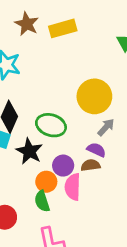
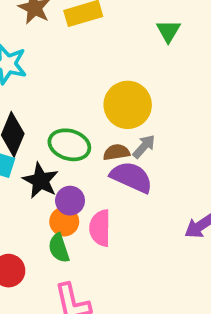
purple semicircle: (96, 150) -> (131, 177), size x1.6
brown semicircle: (91, 165) -> (116, 152), moved
purple circle: (63, 166) -> (70, 201), moved

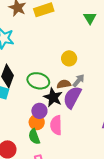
yellow circle: (128, 105) -> (69, 58), size x0.6
purple semicircle: (131, 177) -> (72, 97), turned -85
black star: (41, 181) -> (53, 97), moved

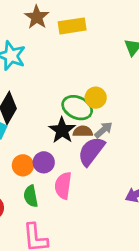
green ellipse: (38, 81) -> (77, 108), moved
black star: (53, 97) -> (62, 130), moved
orange circle: (37, 122) -> (23, 165), moved

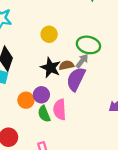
yellow circle: (96, 98) -> (49, 34), moved
green ellipse: (77, 108) -> (88, 45), moved
green semicircle: (31, 196) -> (44, 114), moved

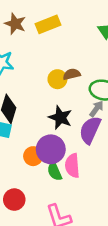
brown semicircle: (66, 65) -> (72, 74), moved
purple circle: (41, 95) -> (51, 149), size x1.5

